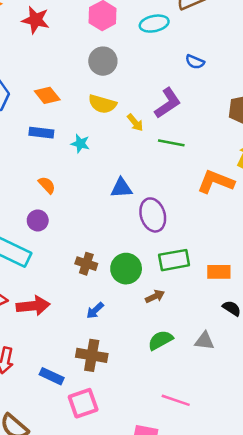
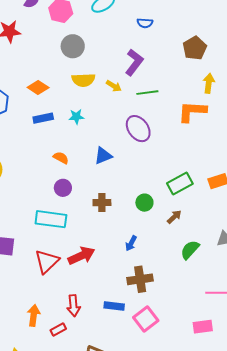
blue triangle: (121, 188) -> (103, 156), moved
purple ellipse: (153, 215) -> (138, 129), moved
brown cross: (86, 264) -> (102, 203), moved
green circle: (126, 269) -> (144, 203), size x0.7

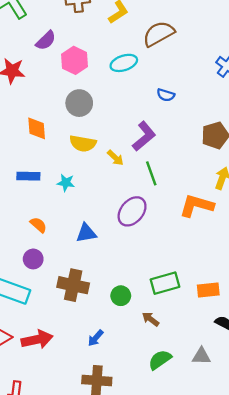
orange diamond: (38, 88) -> (37, 128), moved, turned 40
green line: (147, 93) -> (151, 173), turned 65
purple ellipse: (138, 129) -> (132, 211), turned 64
brown cross: (102, 203) -> (73, 285), size x1.5
brown arrow: (174, 217) -> (151, 319), turned -112

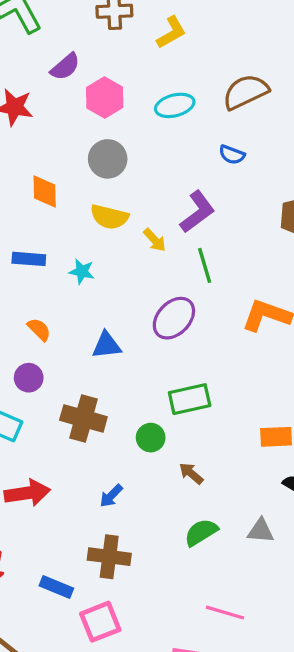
brown semicircle: (159, 34) -> (245, 92), moved
green rectangle: (165, 283) -> (190, 399), moved

